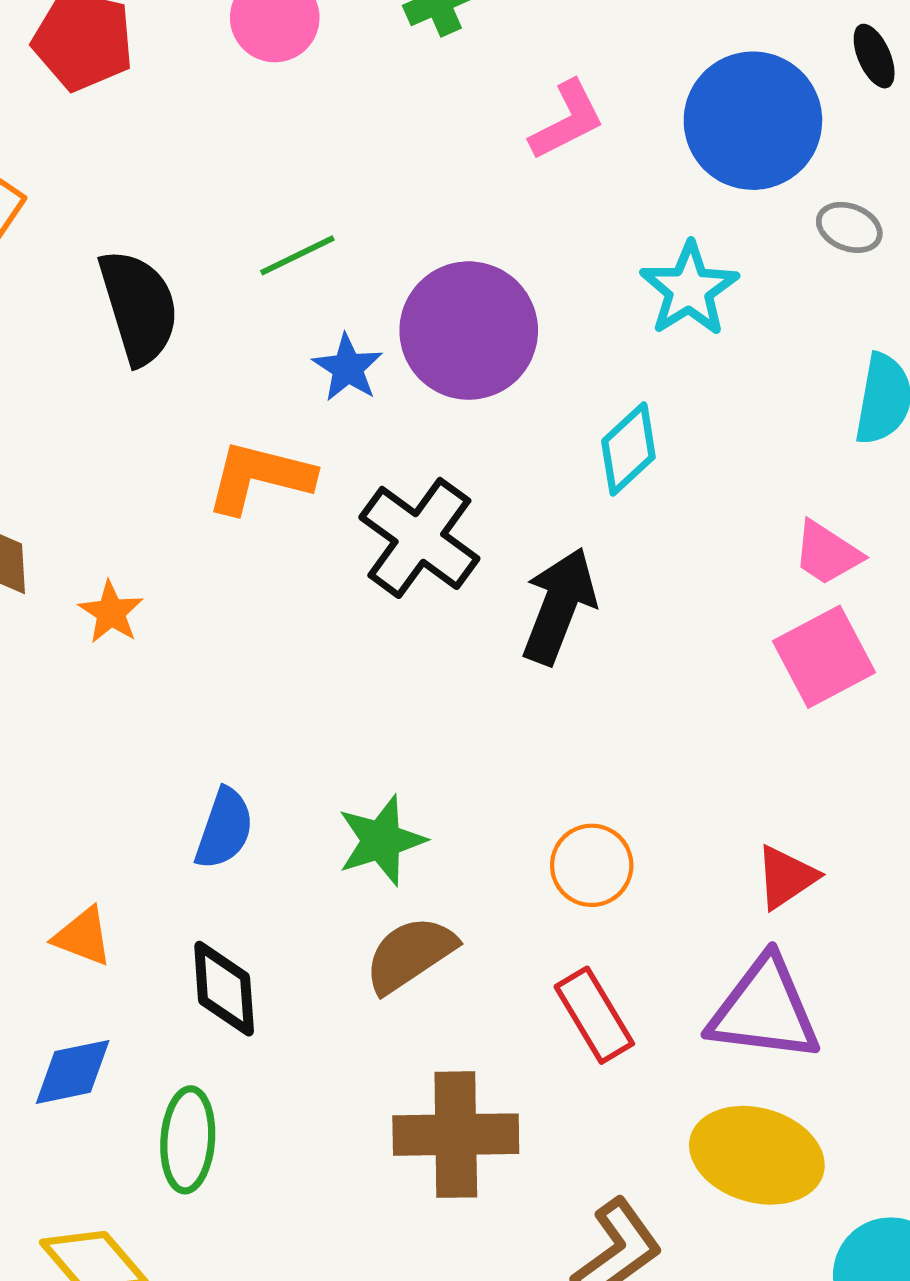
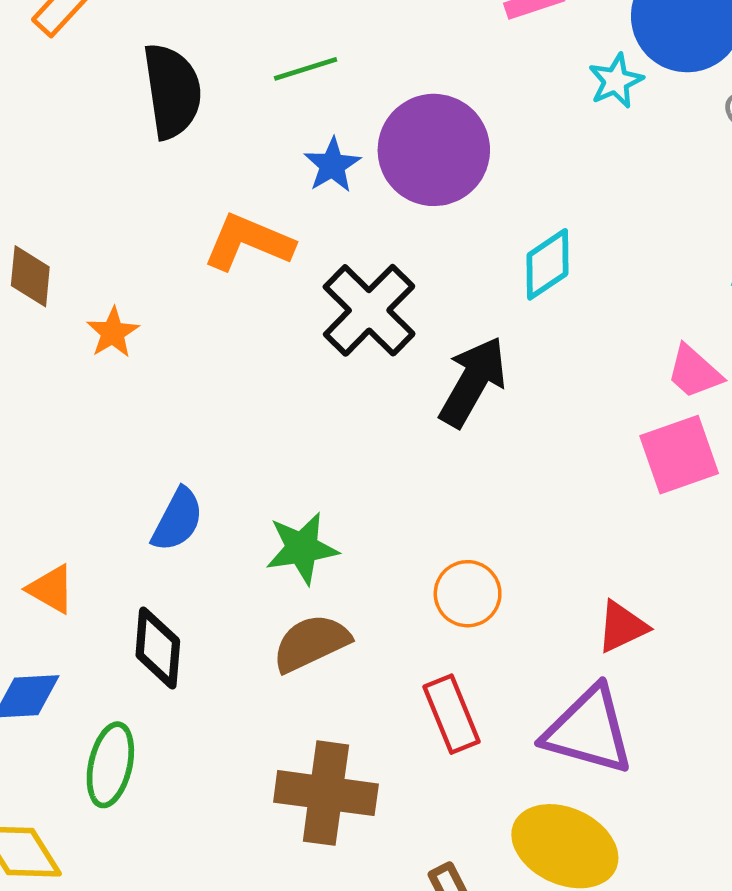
cyan star: (689, 289) -> (616, 81), moved, size x0.7

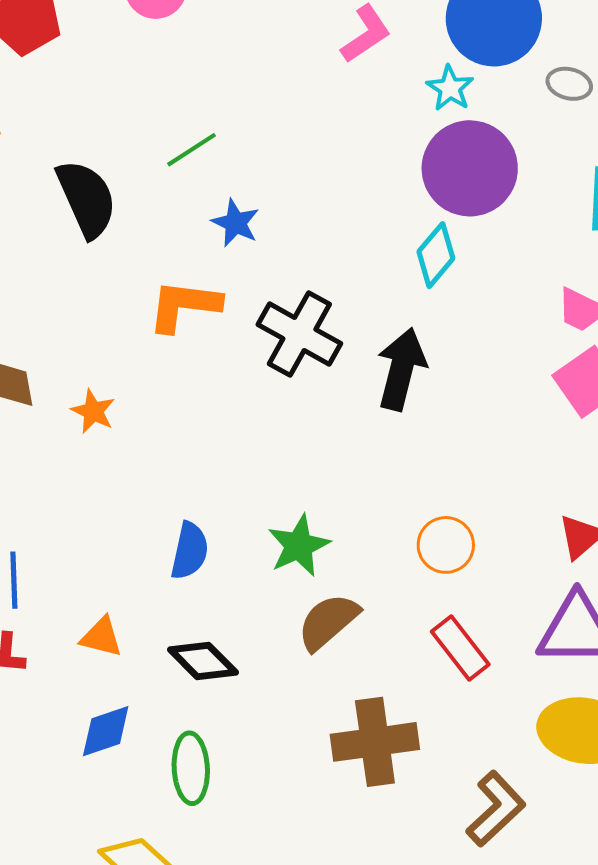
purple circle: (434, 150) -> (470, 168), moved
black diamond: (158, 648) -> (203, 661), turned -34

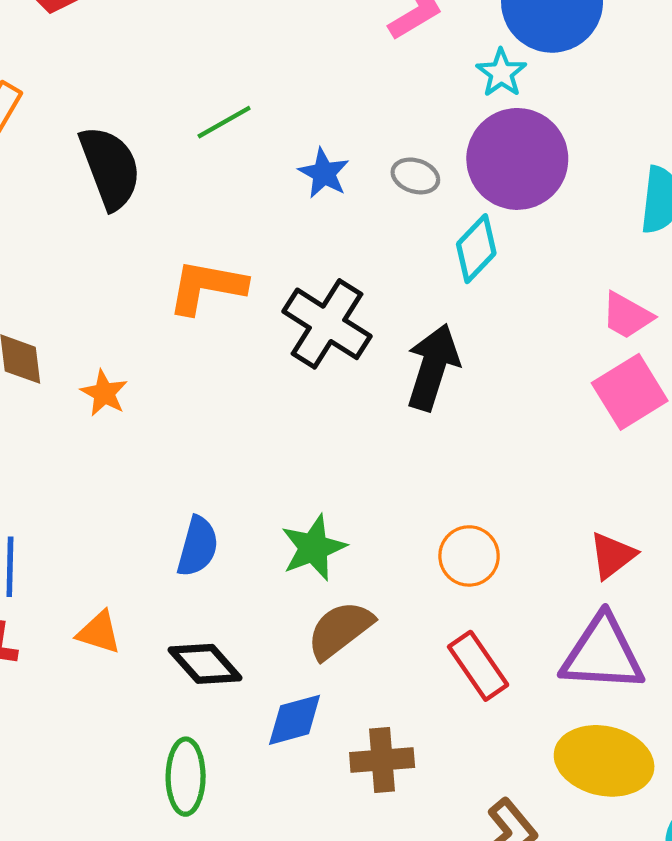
gray ellipse: (569, 84) -> (415, 176), moved
blue star: (236, 223) -> (324, 173), moved
blue diamond: (106, 731) -> (295, 720), moved
brown cross: (375, 742) -> (382, 760), size x0.7

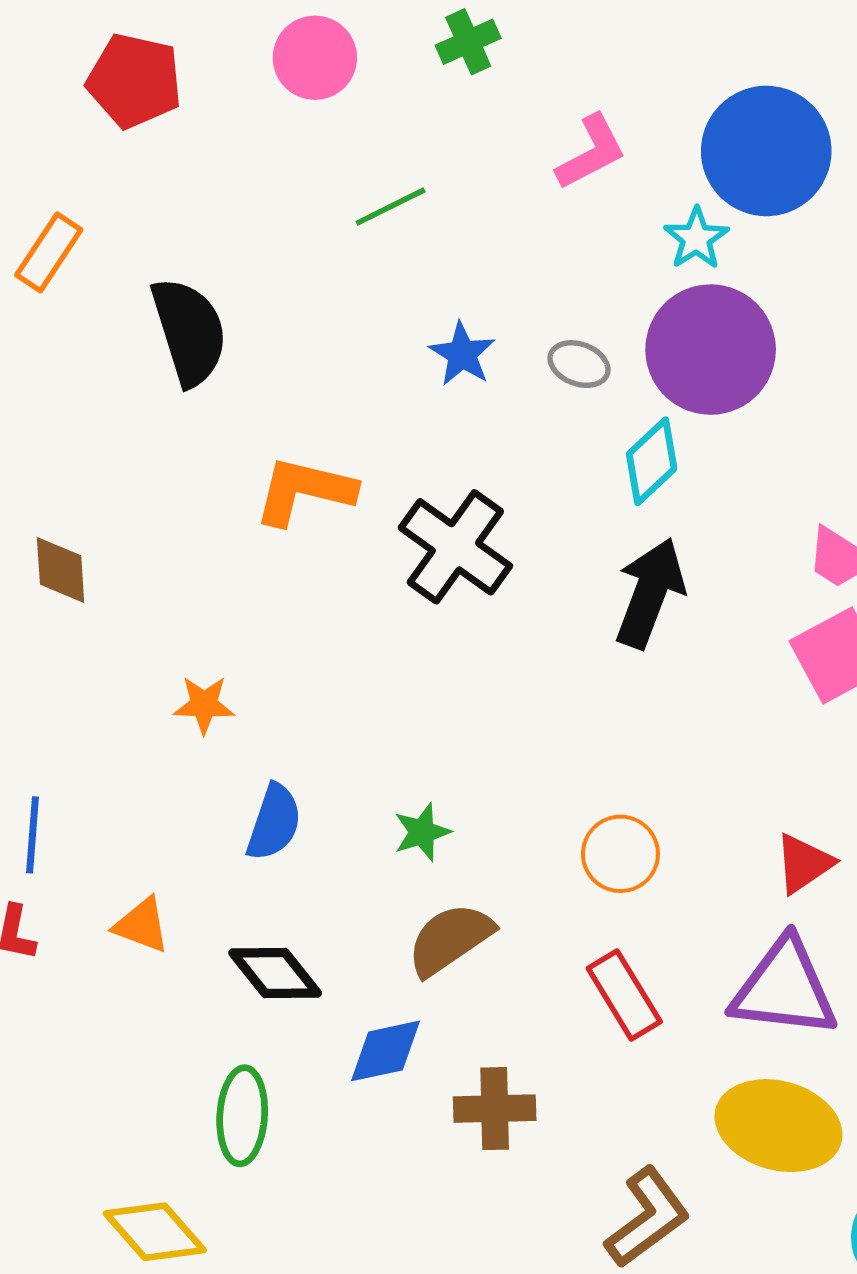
green line: (224, 122) -> (391, 207), moved
black arrow: (433, 367) -> (650, 593), moved
orange star: (104, 393) -> (204, 705), moved, turned -30
green star: (313, 548) -> (422, 832), size x0.7

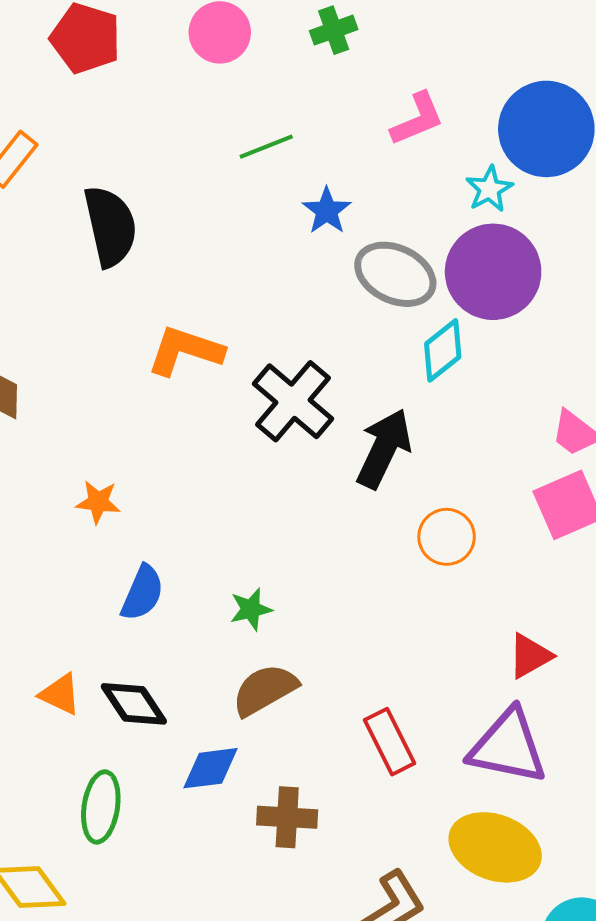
blue star: (462, 354) -> (327, 211), moved
gray ellipse: (579, 364) -> (395, 274), size x1.8
black arrow: (650, 593) -> (384, 448), moved
orange circle: (620, 854) -> (447, 537), moved
orange triangle: (142, 925) -> (60, 694), moved

